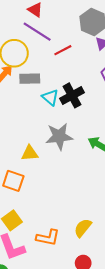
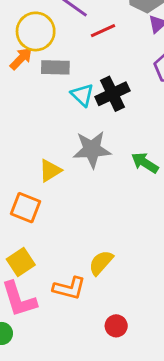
yellow triangle: (30, 153) -> (50, 171), turned -30
yellow semicircle: (83, 228) -> (101, 263), moved

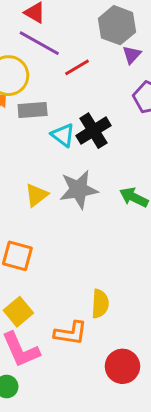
yellow triangle: (50, 171) -> (36, 195), moved
yellow semicircle: (101, 263) -> (100, 304), turned 148
red circle: (116, 326) -> (122, 366), size x1.5

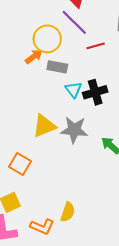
yellow triangle: (36, 195) -> (44, 126), size x1.4

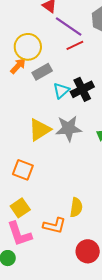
purple line: (74, 22) -> (69, 26), moved
gray rectangle: (57, 67) -> (42, 72), turned -30
cyan triangle: (74, 90) -> (61, 91), turned 36

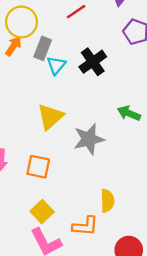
gray rectangle: (42, 72) -> (43, 48), turned -30
cyan triangle: (61, 91) -> (56, 65), moved
gray star: (69, 128) -> (89, 139), moved

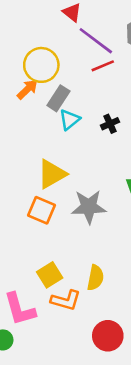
black cross: (93, 62) -> (110, 124), size x0.6
orange square: (38, 167) -> (41, 210), moved
yellow square: (42, 212) -> (50, 275), moved

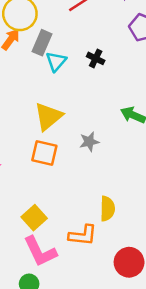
black cross: (110, 124) -> (96, 58), turned -30
gray star: (89, 207) -> (89, 142), size x0.6
yellow square: (50, 275) -> (34, 218), moved

